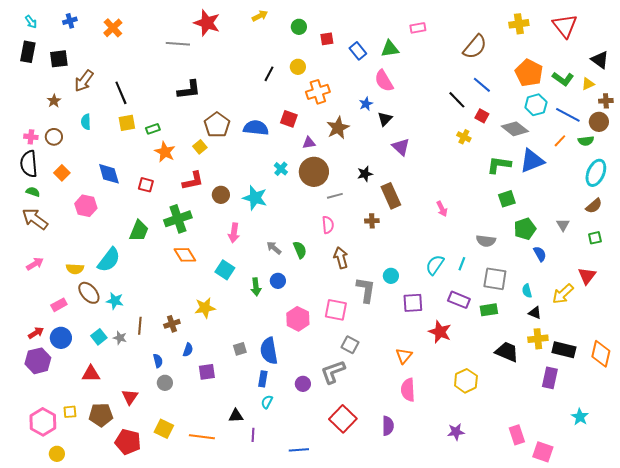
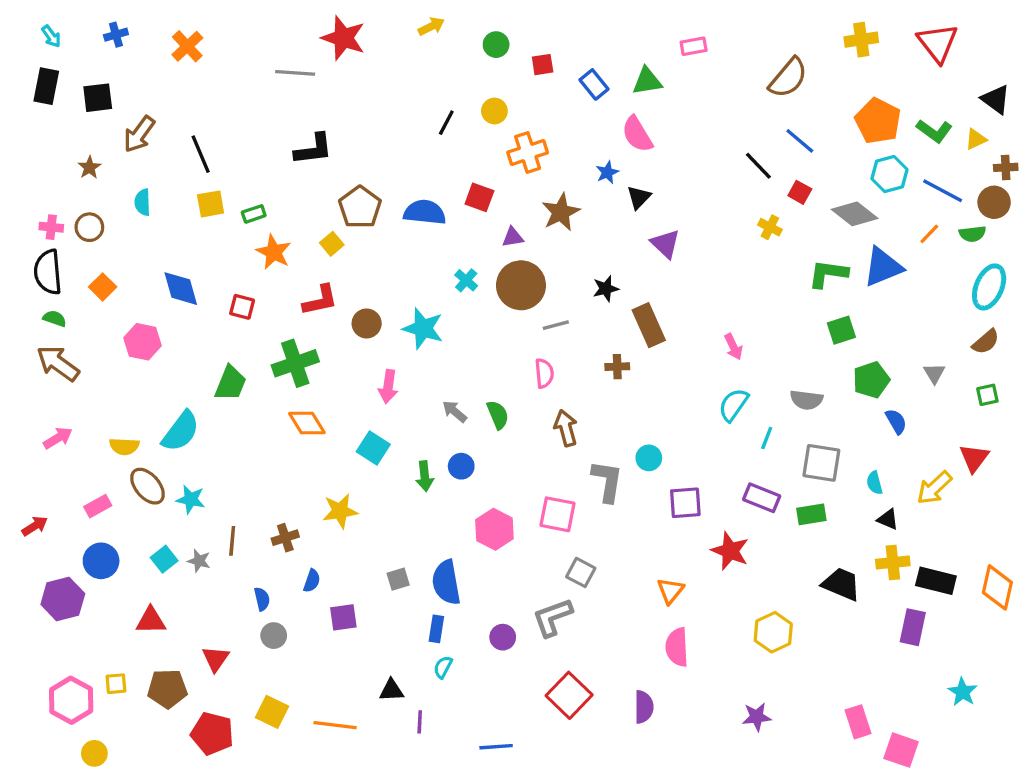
cyan semicircle: (435, 265) -> (733, 405), moved
red arrow: (36, 333) -> (35, 526), moved

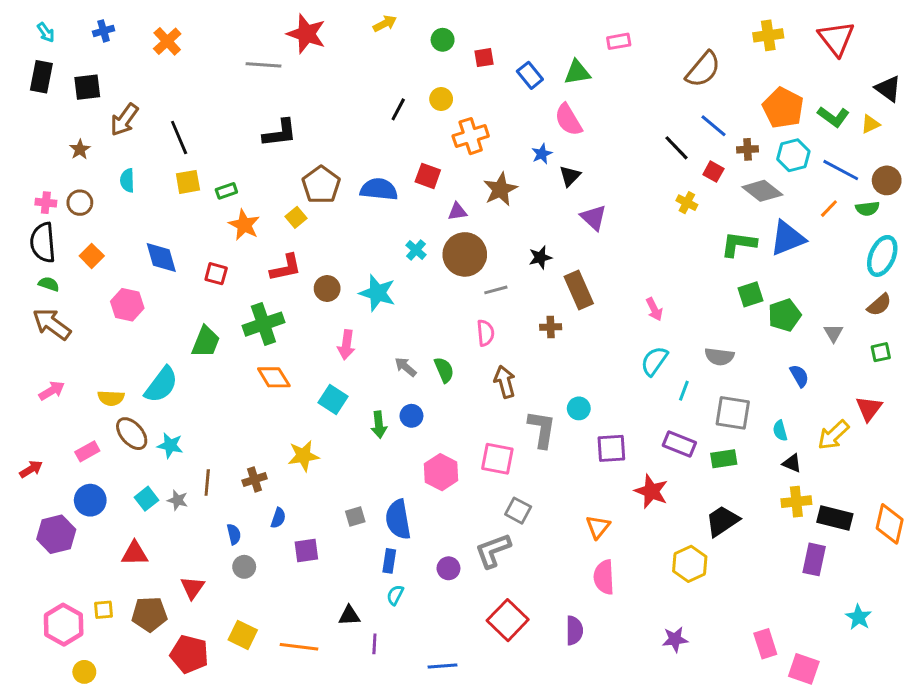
brown cross: (1006, 167) -> (748, 149), moved
green pentagon: (871, 380) -> (785, 315), moved
black trapezoid: (841, 584) -> (722, 521), moved, turned -57

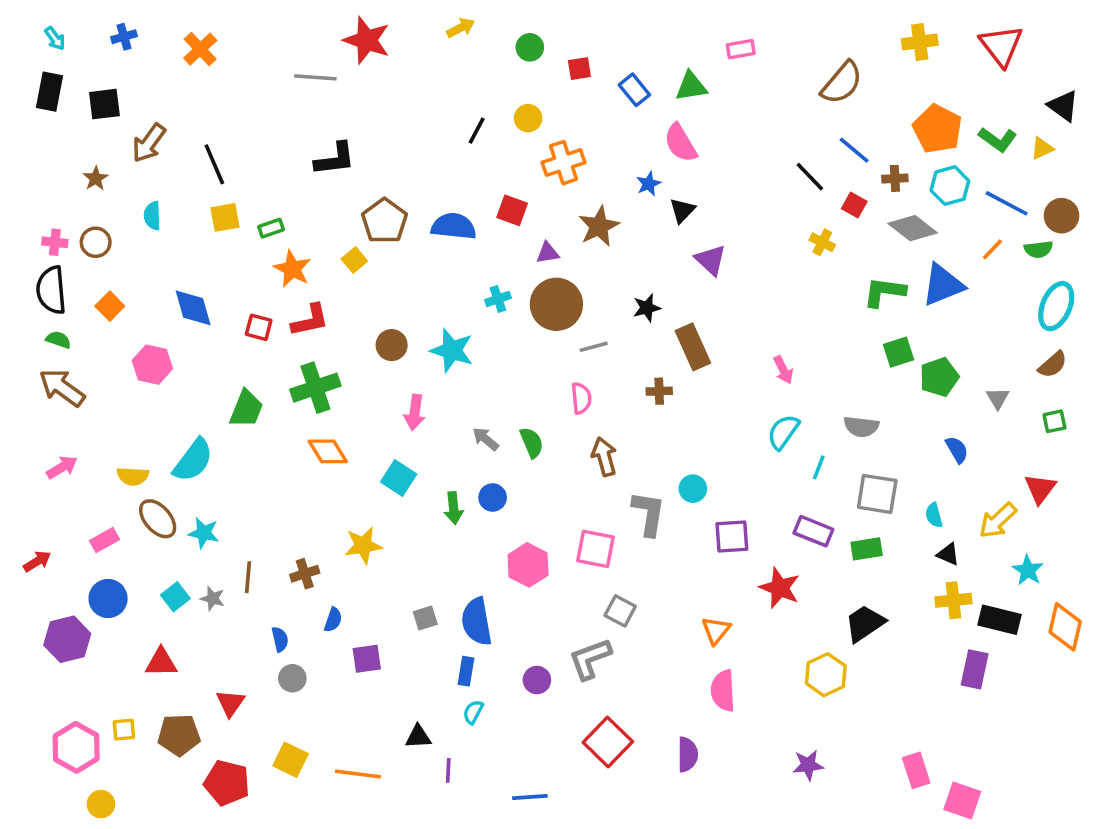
cyan cross: (416, 250) -> (498, 299), turned 30
red L-shape: (286, 268) -> (310, 320), moved
cyan star: (859, 617) -> (1028, 570), moved

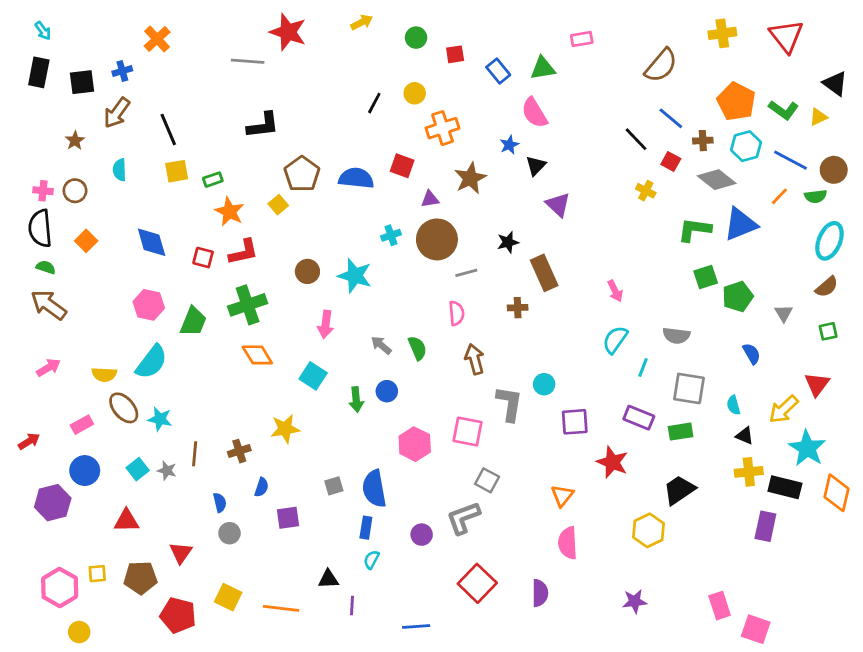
blue cross: (124, 37) -> (122, 71), moved
pink hexagon: (152, 365) -> (149, 305), moved
cyan star: (1028, 570) -> (807, 448), size x1.5

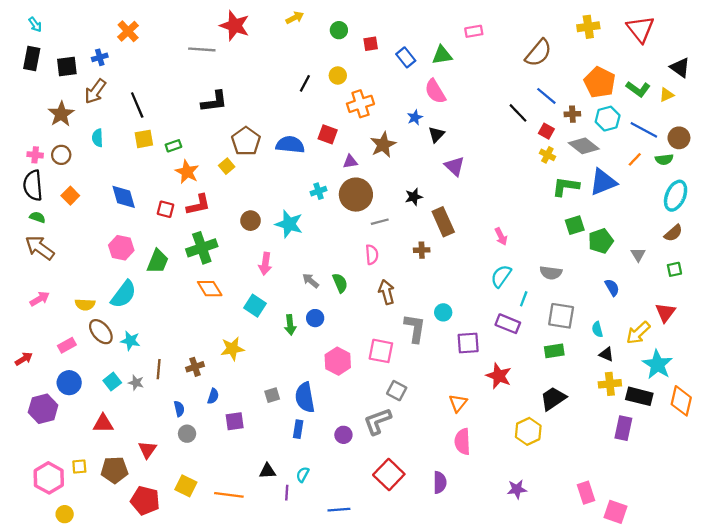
brown star: (75, 141) -> (61, 114), size x1.6
yellow cross: (646, 191) -> (547, 155), moved
purple rectangle: (639, 418) -> (508, 324), moved
cyan semicircle: (372, 560) -> (303, 474), moved

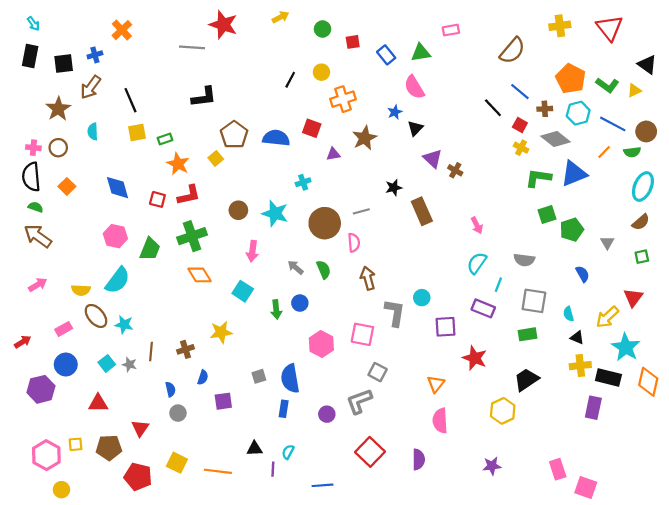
brown circle: (356, 195) -> (325, 223), moved
brown cross: (422, 250) -> (455, 170), moved, turned 32

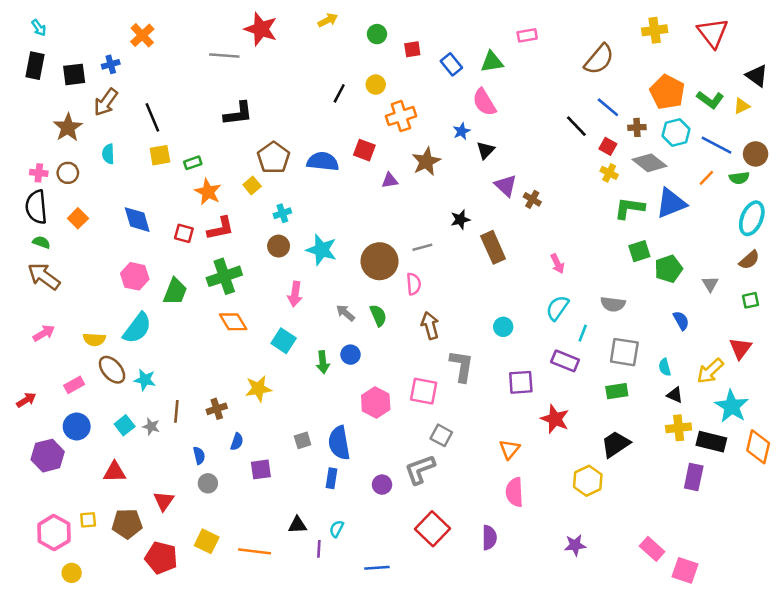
cyan cross: (303, 182) -> (282, 213), moved
cyan circle: (422, 298) -> (503, 327), moved
pink rectangle: (558, 469) -> (652, 549), turned -30

